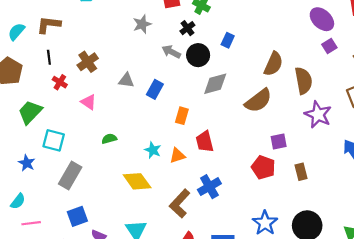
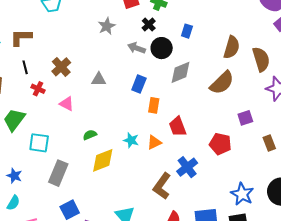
blue rectangle: (155, 89) -> (139, 84), moved
blue star: (27, 163) -> (14, 176), moved
red pentagon: (263, 167) -> (220, 144), moved
yellow diamond: (137, 181) -> (103, 160), moved, turned -68

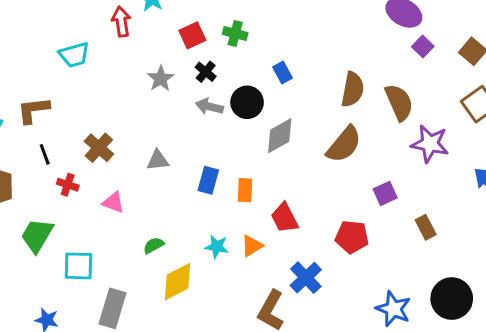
black cross: (149, 25) -> (206, 72), moved
blue rectangle: (187, 31) -> (282, 72), turned -40
blue rectangle: (139, 84) -> (208, 180), moved

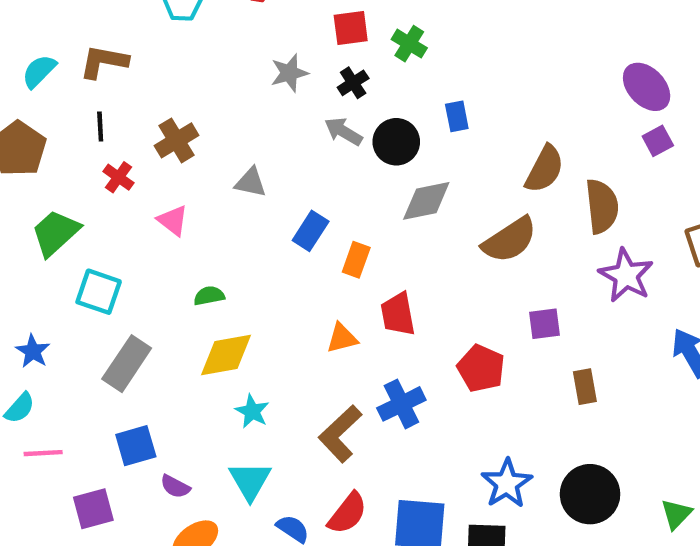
cyan star: (217, 247) -> (252, 411), moved

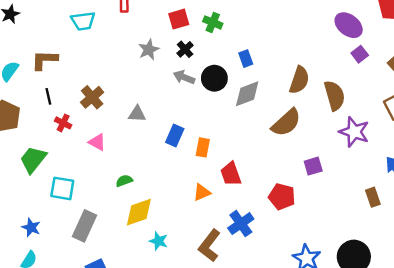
gray diamond: (426, 201) -> (247, 94), moved
brown rectangle: (585, 387) -> (373, 197), moved

